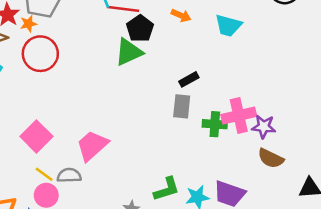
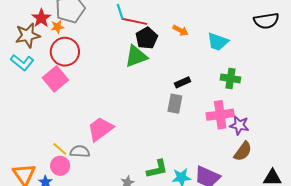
green cross: (215, 124) -> (230, 78), moved
pink square: (36, 136) -> (55, 79), moved
brown semicircle: (271, 158) -> (243, 151), turned -85

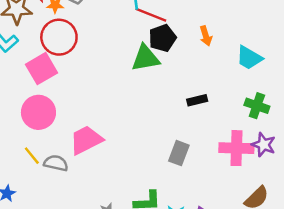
orange arrow: (181, 30) -> (206, 36), turned 35
gray rectangle: (175, 104) -> (179, 153), moved
purple star: (239, 125) -> (264, 145), moved
pink circle: (60, 166) -> (38, 112), moved, size x1.4

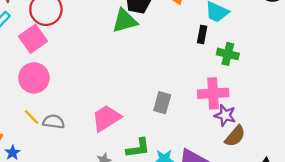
black rectangle: (197, 100) -> (202, 35), moved, turned -60
pink trapezoid: (86, 140) -> (106, 118), moved
purple star: (264, 145) -> (225, 115), moved

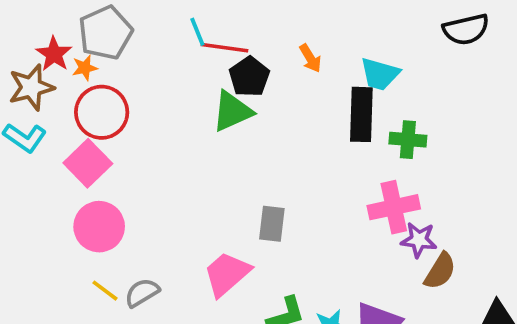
black rectangle: (202, 35) -> (361, 114), size x1.8
gray rectangle: (162, 103) -> (272, 224), moved
gray semicircle: (54, 122) -> (142, 293), turned -30

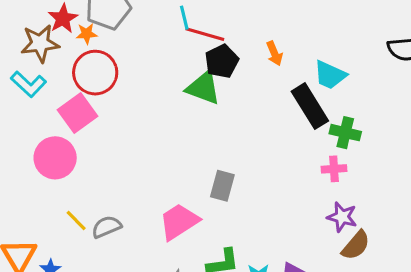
green triangle: (232, 111) -> (203, 88), turned 36
black rectangle: (361, 114) -> (310, 106), turned -42
pink cross: (394, 207) -> (334, 169), moved, size x0.6
pink circle: (99, 227) -> (55, 158), moved

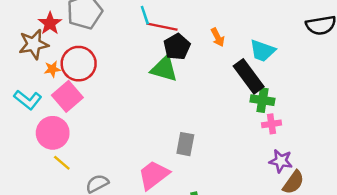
orange star: (87, 34) -> (52, 69), moved
cyan L-shape: (28, 84) -> (28, 100), moved
green cross: (345, 133) -> (262, 100), moved
yellow line: (76, 220) -> (62, 163), moved

